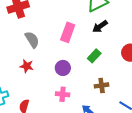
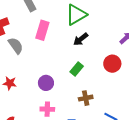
pink rectangle: (68, 32) -> (42, 30), moved
gray semicircle: (32, 40) -> (16, 46), moved

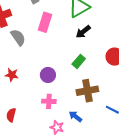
brown cross: (86, 98) -> (87, 91), size x1.5

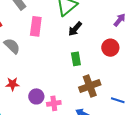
green rectangle: (79, 61) -> (76, 59), turned -40
purple circle: (48, 75) -> (36, 96), moved

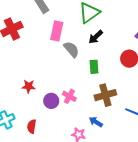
gray semicircle: (12, 46) -> (71, 49), moved
pink cross: (54, 103) -> (69, 96), moved, turned 32

